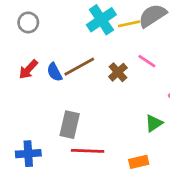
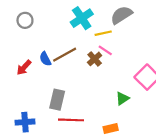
yellow line: (129, 24) -> (103, 33), moved
pink line: (147, 61) -> (105, 50), moved
red arrow: (28, 69) -> (24, 67), moved

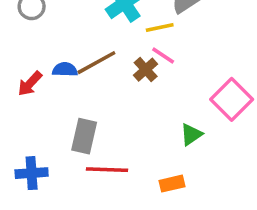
blue semicircle: (45, 59) -> (65, 70), turned 120

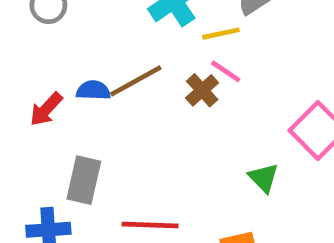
green triangle: (191, 134) -> (264, 178), turned -40
gray rectangle: (84, 136) -> (84, 180), moved

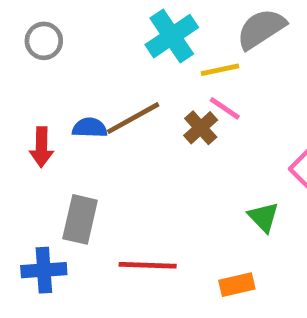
red arrow: (46, 109) -> (41, 147), turned -42

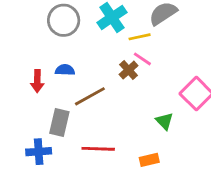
gray circle: (44, 41) -> (64, 20), moved, size x1.5
brown line: (133, 118) -> (90, 96), moved

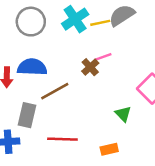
yellow line: (140, 37) -> (100, 23), moved
pink line: (142, 59) -> (103, 57), turned -54
blue semicircle: (65, 70) -> (32, 67), size x1.6

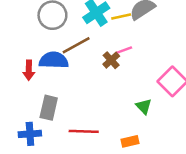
brown line: (55, 91) -> (76, 45), moved

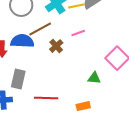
brown cross: (111, 60) -> (56, 46), moved
green triangle: (144, 106) -> (94, 78), turned -40

